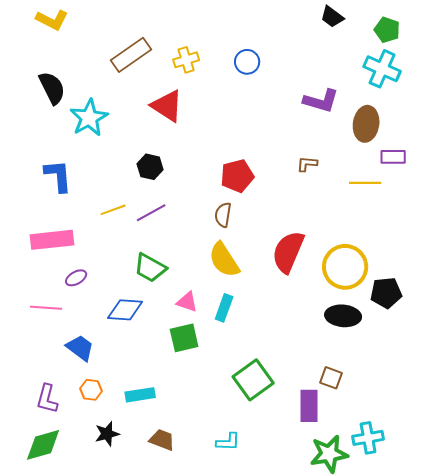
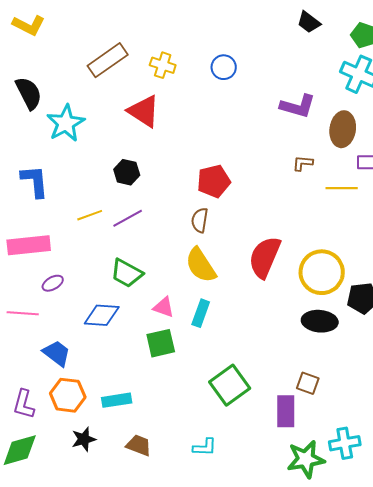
yellow cross: (186, 60) -> (163, 65), turned 35
brown L-shape: (307, 164) -> (303, 163), moved
orange hexagon: (91, 390) -> (68, 395), size x1.6

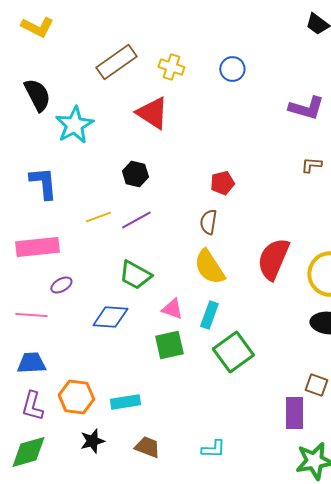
red pentagon: (214, 181) -> (222, 183), size x0.7
blue trapezoid: (57, 353) -> (31, 363), moved, turned -40
green square: (230, 385) -> (233, 352), moved

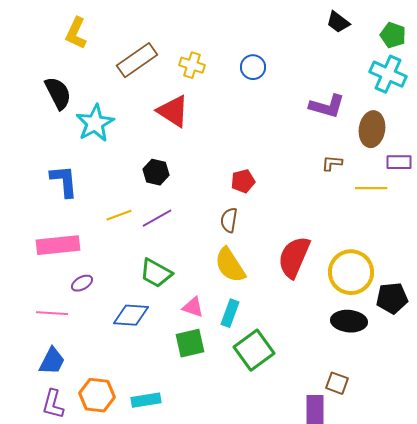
yellow L-shape: (37, 27) -> (76, 33), moved, turned 88
blue trapezoid: (31, 363) -> (52, 361), turned 120

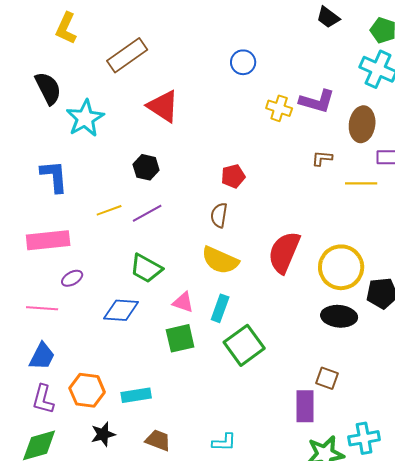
yellow cross: (192, 65) -> (279, 108), moved
yellow semicircle: (230, 265) -> (220, 260), turned -33

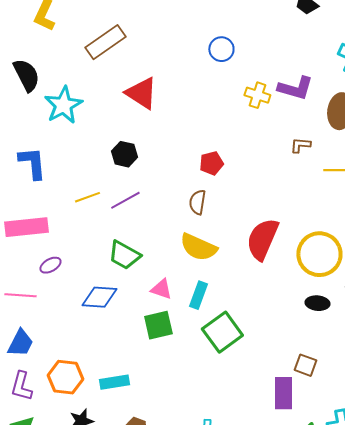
black ellipse: (339, 316) -> (317, 303), size x0.7

